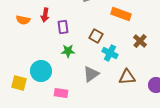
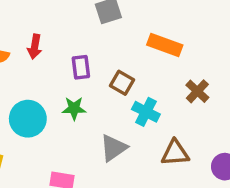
purple rectangle: (63, 27) -> (81, 67), moved
cyan circle: (41, 71) -> (28, 119), moved

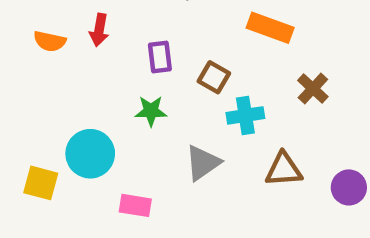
cyan cross: (146, 112) -> (245, 115), turned -36
cyan circle: (28, 119) -> (90, 154), moved

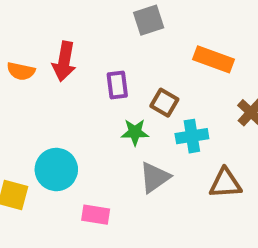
red arrow: (99, 30) -> (64, 61), size x1.4
green star: (151, 111) -> (135, 132), moved

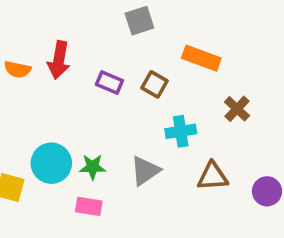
purple rectangle: (117, 85) -> (109, 83), turned -60
brown square: (164, 103) -> (154, 84), moved
green star: (135, 132) -> (93, 167), moved

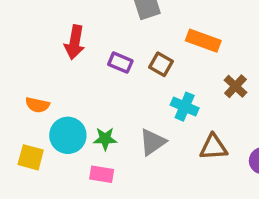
orange semicircle: (18, 69) -> (37, 105), moved
cyan cross: (181, 131) -> (185, 107), turned 32

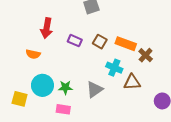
orange rectangle: (203, 41) -> (126, 44), moved
orange semicircle: (37, 105) -> (33, 54), moved
brown triangle: (213, 147) -> (132, 82), moved

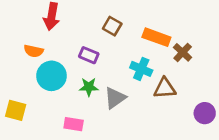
purple rectangle: (75, 41) -> (89, 55), moved
brown square: (100, 42) -> (112, 26), moved
cyan circle: (42, 85) -> (52, 76), moved
green star: (65, 87) -> (89, 87), moved

